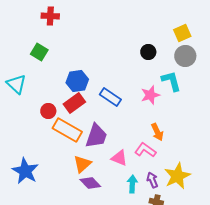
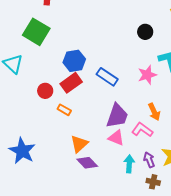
green square: (39, 52) -> (36, 32), size x1.5
orange rectangle: (67, 130) -> (64, 110), size x0.5
purple trapezoid: (96, 136) -> (117, 116), moved

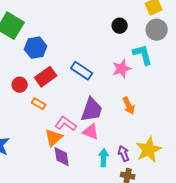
blue hexagon: (74, 61) -> (36, 48), moved
pink L-shape: (142, 130) -> (66, 124), moved
purple diamond: (87, 163) -> (62, 157), turned 35

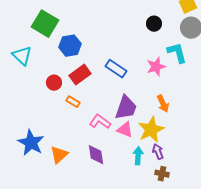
orange triangle: (54, 138) -> (59, 155), moved
yellow star: (149, 150) -> (151, 130), moved

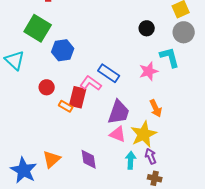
red rectangle: (80, 75) -> (78, 97), moved, turned -40
pink L-shape: (100, 122) -> (91, 83), moved
blue star: (31, 143) -> (24, 170), moved

